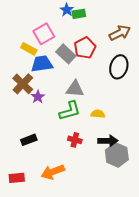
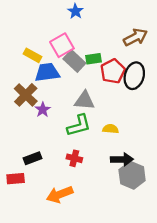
green rectangle: (79, 14) -> (94, 59), moved
pink square: (44, 34) -> (62, 45), moved
red pentagon: (85, 48) -> (113, 71), moved
red cross: (75, 140) -> (74, 158), moved
red rectangle: (17, 178) -> (16, 179), moved

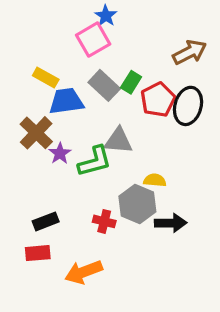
pink square: (62, 45) -> (93, 40), moved
green rectangle: (94, 59) -> (131, 82), turned -49
green L-shape: (79, 125) -> (95, 161), moved
gray hexagon: (132, 175) -> (137, 204), moved
red rectangle: (16, 179) -> (38, 253), moved

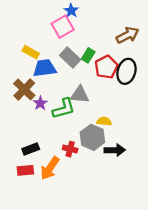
orange arrow: (84, 272) -> (50, 168), moved, turned -35

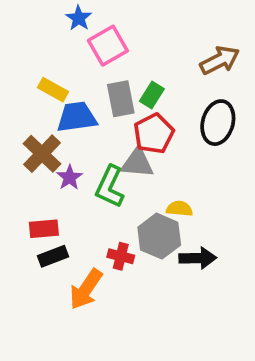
blue star: (71, 11) -> (79, 18), moved
gray rectangle: (70, 57) -> (121, 99), turned 36
red pentagon: (106, 67) -> (154, 134), moved
green L-shape: (64, 109) -> (110, 187), turned 130
red rectangle: (25, 170) -> (44, 229), moved

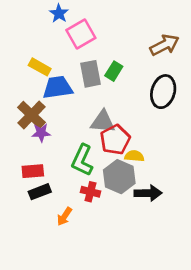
red pentagon: (154, 134) -> (115, 140), moved
purple star: (69, 177) -> (41, 133), moved, turned 30
green L-shape: (110, 187) -> (82, 160), moved
orange arrow: (86, 289) -> (64, 216), size x0.6

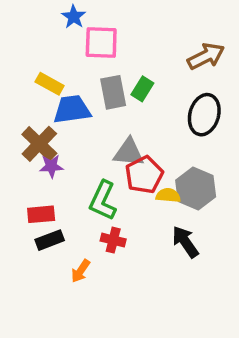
pink square: (81, 34) -> (101, 42), turned 32
gray hexagon: (119, 177) -> (196, 189), moved
black arrow: (148, 193) -> (185, 242), turned -124

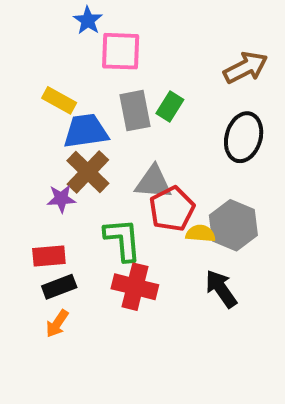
brown cross: (39, 144) -> (88, 172), moved
green L-shape: (103, 201) -> (123, 240), turned 150
red cross: (113, 240) -> (135, 287), size x1.5
orange arrow: (81, 271) -> (57, 324), moved

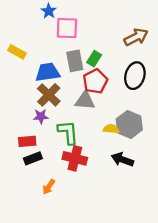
yellow rectangle: (59, 100) -> (17, 52), moved
purple star: (61, 199) -> (41, 116), moved
red pentagon: (172, 209) -> (95, 81), moved
black arrow: (221, 289) -> (122, 160), turned -35
orange arrow: (57, 324) -> (49, 187), moved

